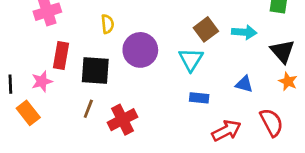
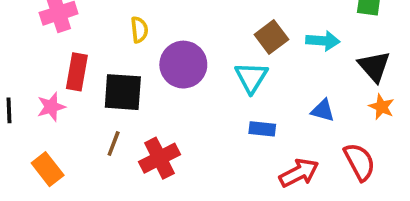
orange rectangle: (28, 113) -> (48, 169), moved

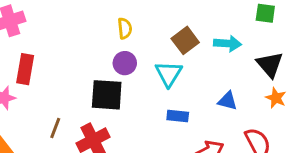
yellow semicircle: (139, 30) -> (125, 28), moved
purple circle: (183, 65) -> (125, 63), moved, size x0.6
black square: (123, 92) -> (107, 95), moved

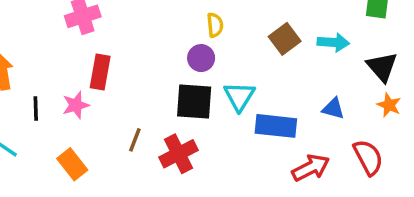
purple circle: (125, 63) -> (201, 58), moved
cyan triangle: (169, 74) -> (239, 96), moved
blue rectangle: (178, 116) -> (276, 126), size x1.6

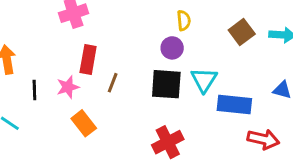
brown line: (135, 140) -> (113, 83), moved
red cross: (178, 154) -> (168, 142), moved
orange rectangle: (72, 164) -> (84, 123), moved
red arrow: (311, 168) -> (263, 139), turned 40

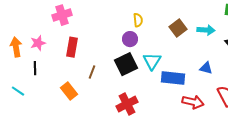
brown line: (113, 83) -> (92, 72), moved
black square: (166, 84) -> (126, 64), turned -30
pink star: (68, 87) -> (38, 43), moved

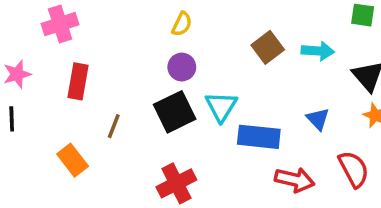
yellow semicircle: (138, 20) -> (182, 24), moved, turned 32
blue triangle: (206, 68) -> (318, 119), turned 32

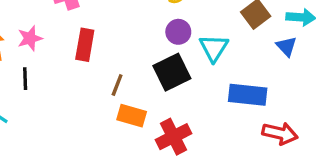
cyan triangle: (221, 106) -> (214, 48), moved
blue triangle: (318, 119) -> (286, 46), moved
orange rectangle: (73, 160) -> (132, 116), moved, turned -36

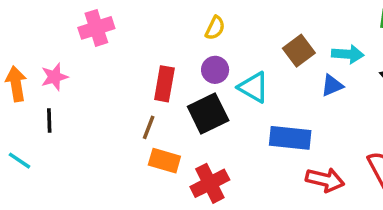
red rectangle: (85, 45) -> (164, 84), moved
blue triangle: (286, 46) -> (332, 86), turned 50
cyan triangle: (214, 48) -> (253, 87), turned -32

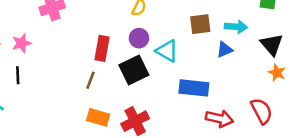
brown square: (299, 51) -> (200, 24), turned 30
orange rectangle: (164, 161) -> (98, 117), moved

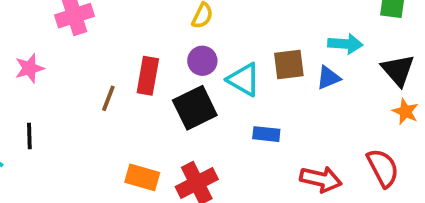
brown square: (200, 24) -> (289, 65), moved
black line: (18, 75) -> (29, 136), moved
brown line: (90, 80) -> (108, 98), moved
blue rectangle: (194, 88) -> (266, 134), moved, size x0.6

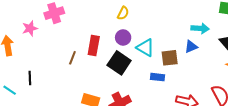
brown square: (289, 65) -> (170, 58), moved
pink star: (29, 68) -> (30, 28), moved
black square: (195, 108) -> (119, 63), turned -30

